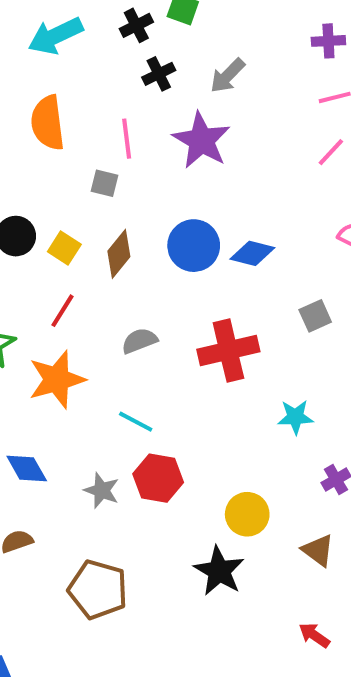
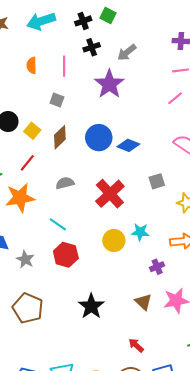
orange semicircle: (48, 123) -> (32, 65), size x0.6
pink line: (127, 139) -> (64, 66), moved
red cross: (228, 351) -> (110, 194), turned -36
gray star: (102, 490) -> (25, 259), moved
yellow circle: (247, 514) -> (114, 240), moved

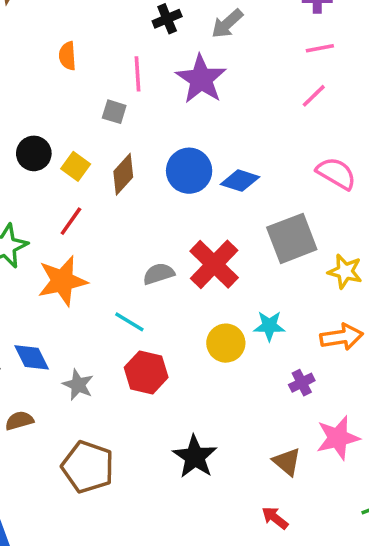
pink line: (64, 66) -> (137, 74), moved
gray square: (157, 181) -> (292, 238), size x1.8
gray semicircle: (65, 183) -> (159, 274), moved
brown triangle: (143, 302) -> (287, 462), moved

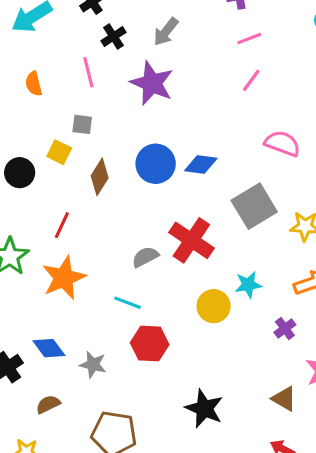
pink line: (137, 74) -> (88, 72), moved
yellow square: (76, 166) -> (59, 152), moved

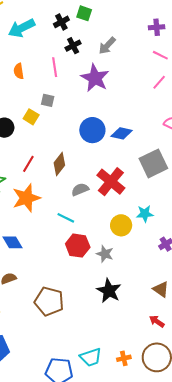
pink line: (249, 39) -> (160, 55), turned 42
brown diamond: (100, 177) -> (59, 164), moved
gray star: (93, 365) -> (105, 254), moved

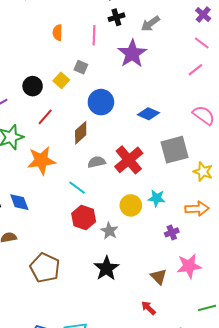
purple cross: (157, 27) -> (203, 15), turned 35
blue circle: (92, 130) -> (101, 102), moved
red line: (28, 164) -> (45, 117), moved

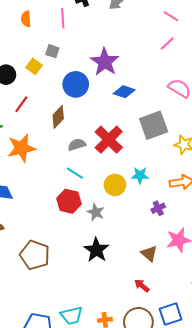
purple star: (132, 54) -> (105, 62), moved
cyan line: (77, 188) -> (75, 173), moved

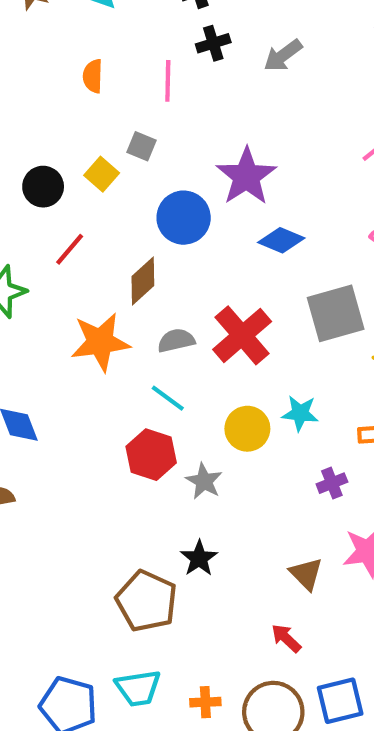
orange star: (21, 148) -> (100, 342), moved
black star: (96, 250) -> (199, 558), size x0.7
brown pentagon: (35, 255) -> (147, 601), moved

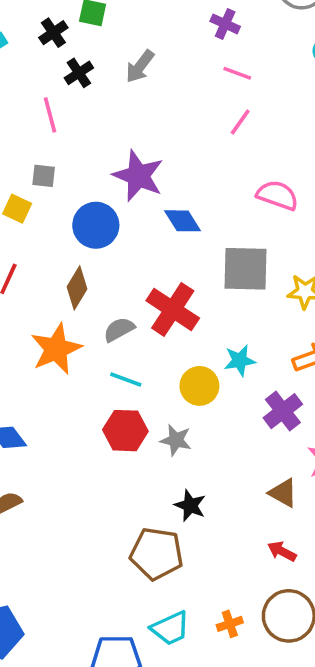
blue diamond: (281, 240) -> (183, 221), turned 51
gray square: (336, 313) -> (245, 269), turned 33
purple cross: (332, 483) -> (283, 411), size x1.5

